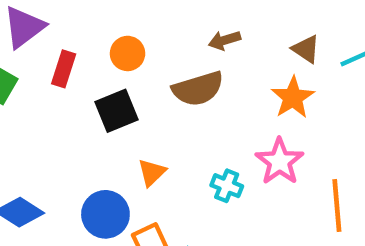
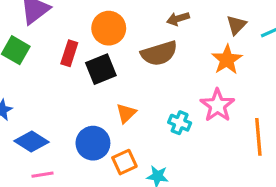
brown triangle: (306, 49) -> (236, 25), turned 40
orange circle: (128, 53) -> (109, 28), size x1.4
red rectangle: (64, 69) -> (69, 53), moved

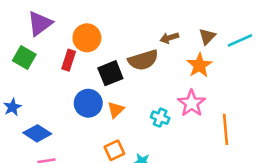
brown arrow: (178, 19) -> (169, 38), moved
orange circle: (109, 28) -> (87, 38), moved
black square: (101, 69) -> (110, 73), moved
blue circle: (93, 143) -> (88, 103), moved

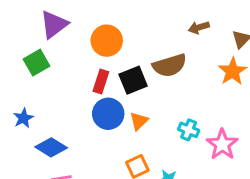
brown arrow: (169, 38) -> (199, 27), moved
green square: (24, 57) -> (37, 63), turned 30
red rectangle: (69, 60) -> (101, 82), moved
pink star: (192, 103) -> (222, 144), moved

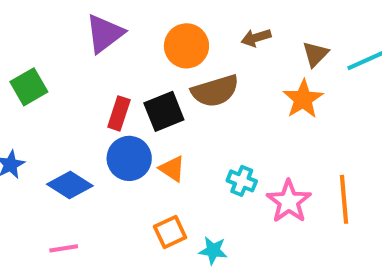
purple triangle: (54, 25) -> (105, 34), moved
orange circle: (107, 41) -> (186, 46), moved
orange triangle: (139, 121) -> (172, 169), turned -42
blue diamond: (51, 147) -> (70, 185), moved

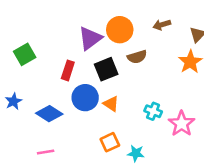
purple triangle: (105, 34) -> (90, 38), moved
brown semicircle: (215, 91) -> (137, 57), size x0.7
red rectangle: (119, 113) -> (68, 70), moved

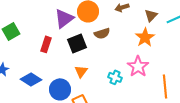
blue circle: (85, 98) -> (60, 89), moved
orange triangle: (111, 104) -> (81, 71), turned 32
pink star: (182, 124) -> (138, 66), moved

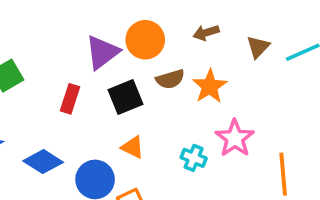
orange star: (145, 37) -> (210, 86), moved
orange triangle: (81, 71) -> (133, 147), turned -40

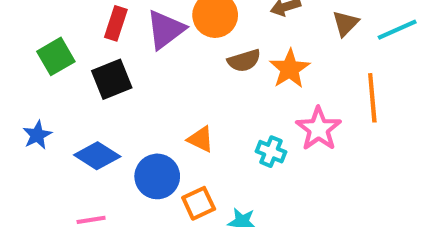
black square: (126, 97) -> (112, 79), moved
red rectangle: (70, 99) -> (116, 23), moved
orange line: (283, 174) -> (372, 98), moved

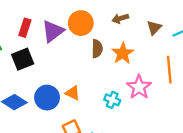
brown semicircle: (244, 61) -> (97, 49), turned -72
blue circle: (157, 176) -> (47, 98), moved

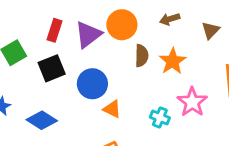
blue circle: (47, 98) -> (92, 84), moved

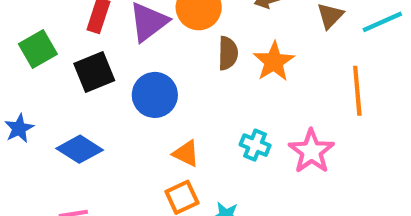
pink star: (192, 102) -> (311, 151), moved
orange triangle: (112, 109) -> (186, 153), moved

